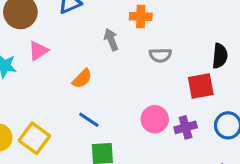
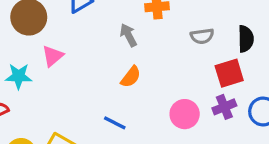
gray semicircle: (160, 55) -> (202, 36), moved
orange semicircle: (82, 79) -> (131, 77), moved
purple cross: (186, 127) -> (224, 107), moved

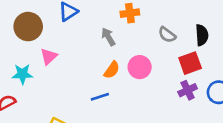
gray semicircle: (202, 36) -> (167, 35), turned 48
pink circle: (185, 114) -> (140, 67), moved
blue line: (115, 123) -> (100, 97), moved, turned -42

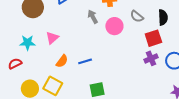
pink triangle: (49, 57) -> (52, 38), moved
pink circle: (140, 67) -> (114, 26), moved
orange semicircle: (112, 70) -> (62, 61), moved

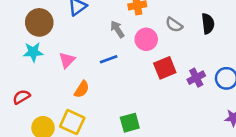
red square: (153, 38) -> (165, 68), moved
cyan star: (27, 43) -> (33, 52), moved
blue line: (85, 61) -> (109, 59), moved

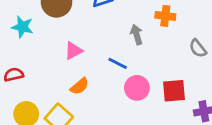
pink circle: (146, 39) -> (137, 88), moved
cyan star: (33, 52) -> (22, 27), moved
blue line: (109, 59) -> (118, 63), turned 30

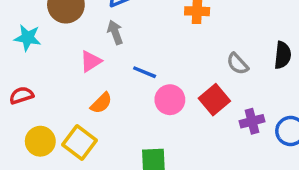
gray arrow: (137, 35) -> (115, 32), moved
gray semicircle: (198, 48) -> (238, 64), moved
red square: (174, 91) -> (214, 100), turned -30

